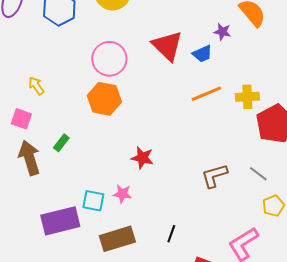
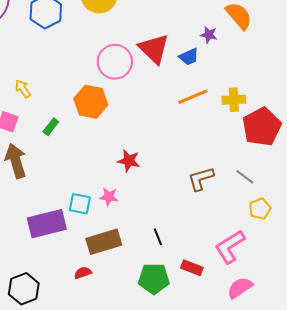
pink circle: (109, 59) -> (115, 62), moved
green rectangle: (61, 143) -> (51, 127), moved
black line: (171, 234) -> (158, 237), turned -42

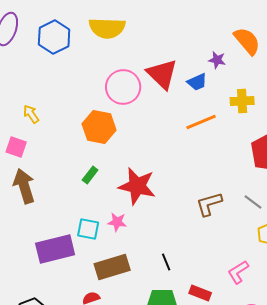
yellow cross: (234, 100) -> (242, 101), moved
green rectangle: (51, 127) -> (90, 175), moved
red star: (129, 161) -> (137, 186), size x1.6
pink L-shape: (230, 247) -> (238, 272), size x0.7

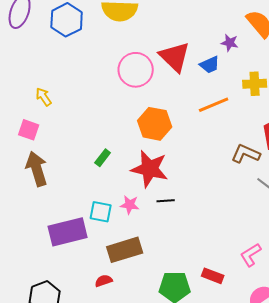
orange hexagon: (99, 127) -> (155, 124), moved
brown L-shape: (209, 204) -> (246, 154), moved, turned 40
black line: (166, 262) -> (166, 201), moved, turned -72

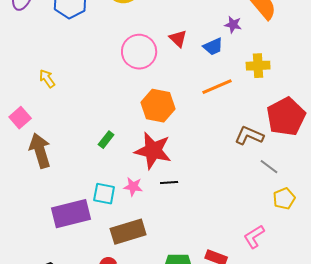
red triangle: (175, 57) -> (178, 39), size x0.6
pink square: (29, 130) -> (20, 118), moved, turned 30

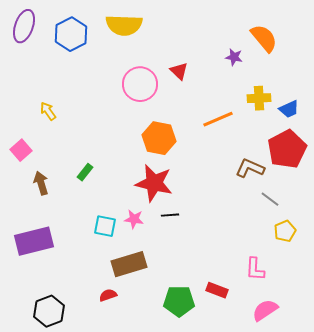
blue trapezoid: (213, 47) -> (289, 109), moved
green rectangle: (106, 140) -> (85, 172), moved
brown arrow: (40, 151) -> (41, 183), size x0.7
purple rectangle: (71, 214) -> (34, 241), moved
pink L-shape: (254, 237) -> (255, 269), turned -55

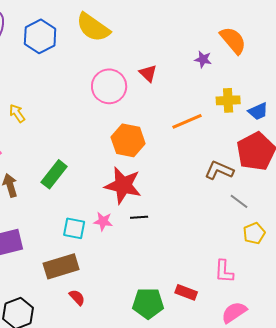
yellow semicircle: (124, 25) -> (93, 27), turned 33
green rectangle: (85, 172) -> (54, 174), size x1.6
brown rectangle: (129, 264) -> (61, 266), moved
red semicircle: (108, 295) -> (77, 297), turned 66

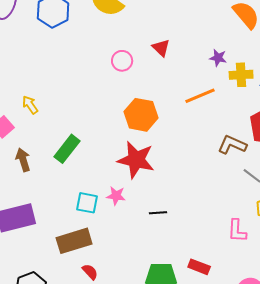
purple star: (203, 59) -> (218, 58), moved
pink circle: (109, 86) -> (122, 61), size x0.6
yellow arrow: (17, 113) -> (30, 105), moved
black line: (139, 217) -> (158, 213), moved
pink L-shape: (224, 271) -> (237, 231), moved

